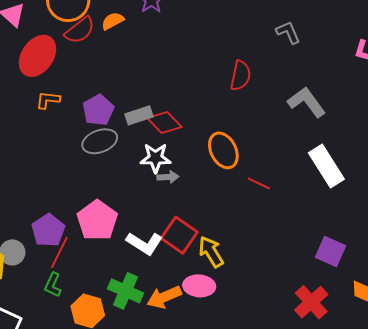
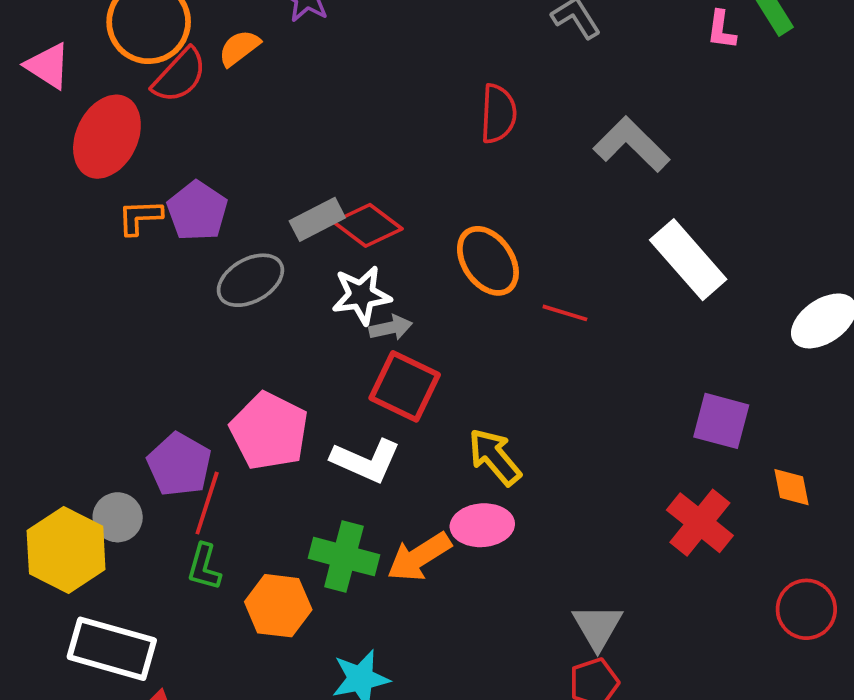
purple pentagon: (98, 110) -> (197, 211), moved
red square: (179, 235) -> (405, 386), moved

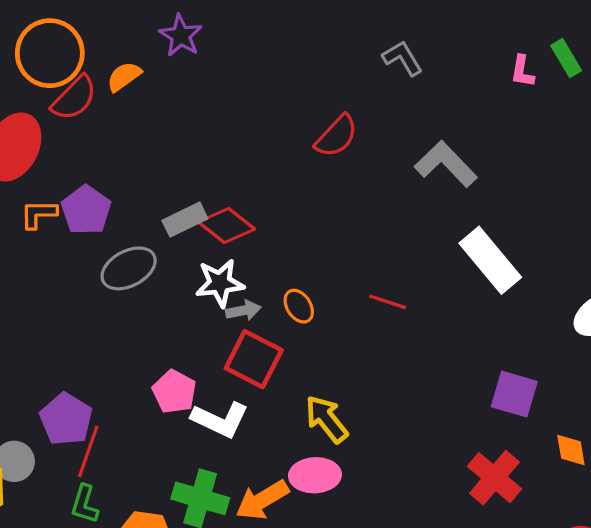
red semicircle: (498, 114) -> (336, 136), turned 39
orange ellipse: (488, 261) -> (299, 306), moved, size x0.6
pink pentagon: (269, 431) -> (174, 392), moved, size x0.7

